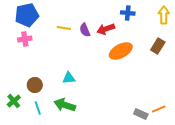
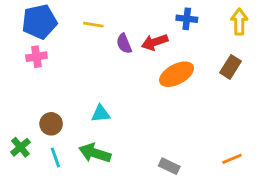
yellow line: (64, 28) -> (93, 25), moved
gray rectangle: (141, 114) -> (169, 166), moved

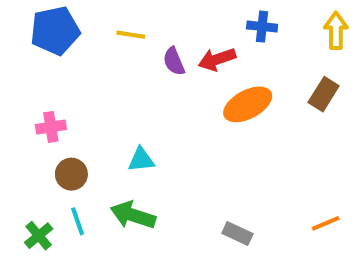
pink cross: (36, 57) -> (51, 127), moved
green cross: (20, 147) -> (39, 236), moved

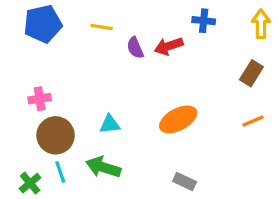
orange ellipse: (248, 104) -> (178, 119), moved
brown circle: (71, 174) -> (56, 135), size x1.5
orange line: (326, 223) -> (253, 121), moved

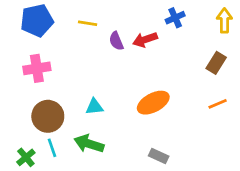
blue cross: (204, 21) -> (175, 18), turned -30
pink cross: (40, 99) -> (37, 68), moved, size x1.4

